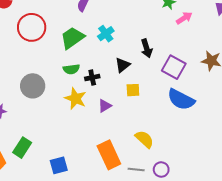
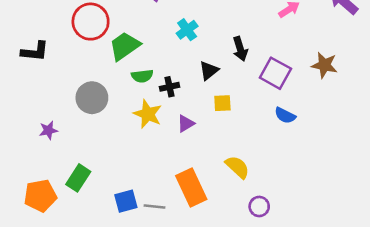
green trapezoid: (72, 38) -> (125, 46), moved
blue semicircle: (181, 99) -> (285, 115), size x0.6
gray line: (136, 170) -> (154, 206), moved

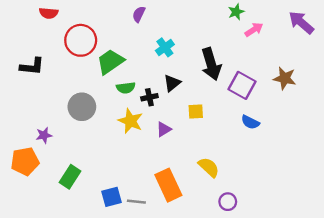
black arrow: (240, 49) -> (211, 64), size x1.5
black triangle: (209, 71) -> (172, 83), moved
orange pentagon: (40, 196) -> (25, 161), moved

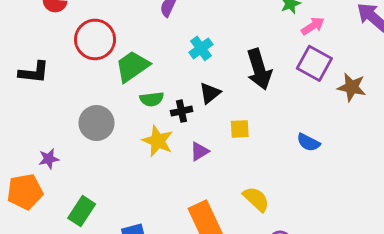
purple square: (242, 85) -> (314, 63), moved

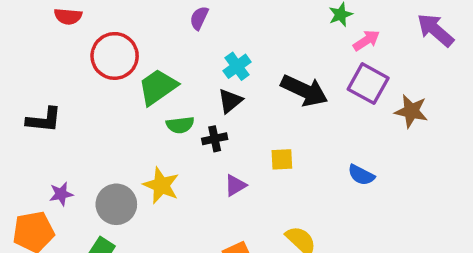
black arrow: (259, 69) -> (304, 90), turned -48
black L-shape: (34, 72) -> (44, 120), moved
black triangle: (210, 93) -> (230, 101), moved
gray circle: (97, 123) -> (116, 204), moved
yellow star: (158, 141) -> (161, 185), moved

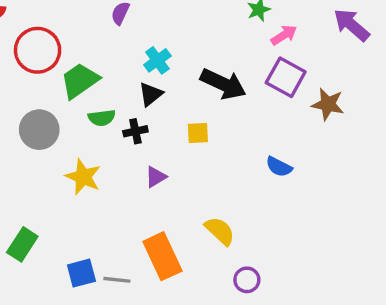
yellow square: (282, 159) -> (198, 133), moved
gray circle: (116, 204) -> (39, 130), moved

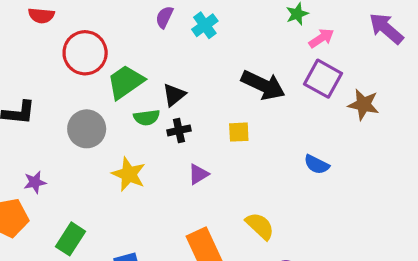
cyan cross: (157, 60) -> (205, 25), moved
black triangle: (151, 94) -> (174, 95), moved

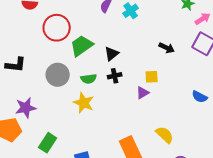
black arrow: (263, 85) -> (167, 48), size x0.6
green semicircle: (147, 118) -> (89, 79), moved
purple triangle: (198, 174) -> (143, 93), moved
purple star: (35, 182) -> (26, 108), size x1.5

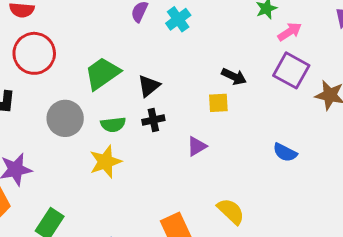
red circle: (57, 28) -> (34, 53), moved
yellow square: (152, 77) -> (218, 103), moved
yellow star: (84, 103) -> (105, 162), turned 30

